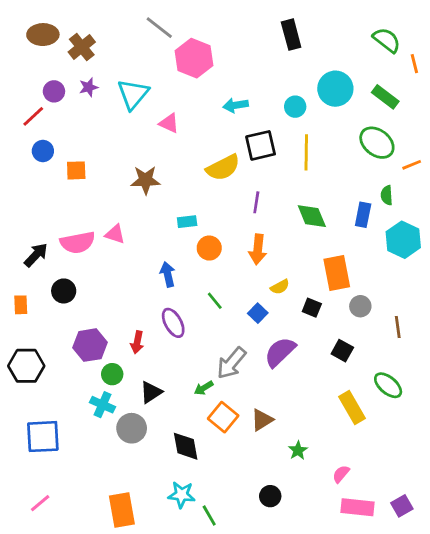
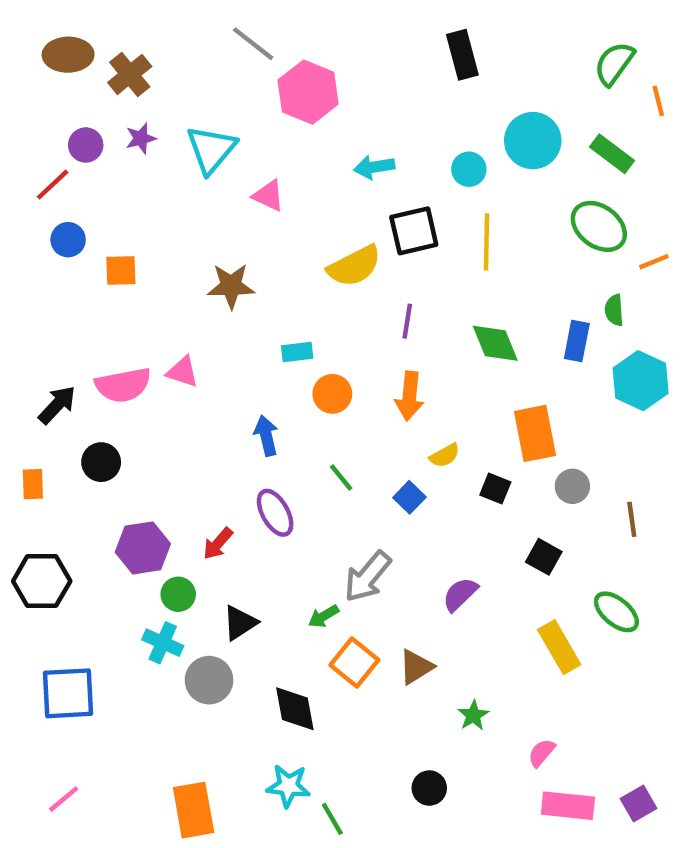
green semicircle: (387, 40) -> (614, 63), turned -92
red arrow: (137, 342) -> (218, 544), turned 30
purple semicircle: (280, 352) -> (460, 594), moved, size x0.7

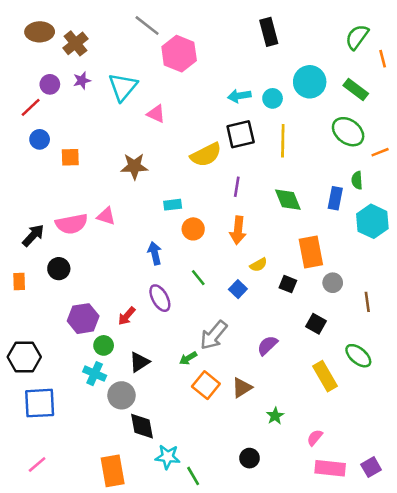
cyan arrow: (374, 167) -> (239, 96), moved
black hexagon: (42, 581) -> (24, 357), moved
black diamond: (295, 709) -> (142, 426), moved

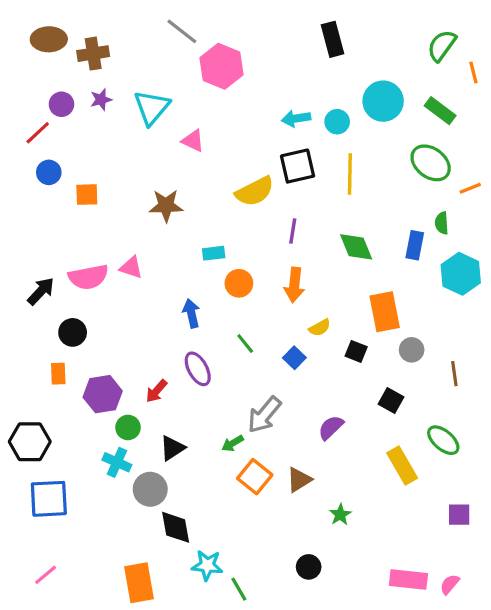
brown cross: (75, 43) -> (93, 54), turned 30
orange rectangle: (19, 281) -> (58, 374), moved
pink semicircle: (315, 438) -> (450, 584), moved
purple square: (371, 467) -> (459, 515), moved, turned 30

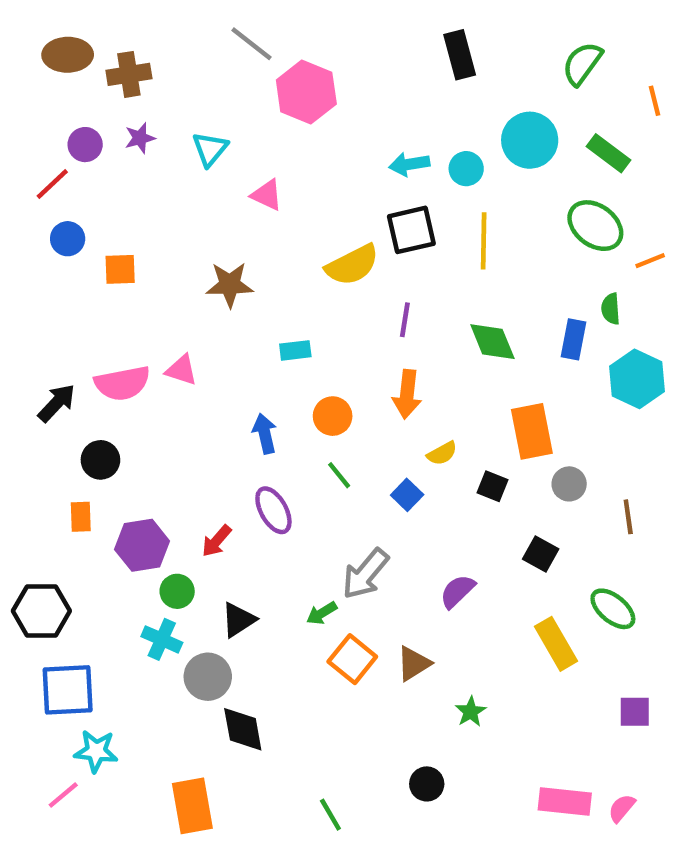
green semicircle: (442, 46) -> (582, 64), moved
cyan triangle: (152, 107) -> (210, 149), size x0.7
orange circle: (239, 283) -> (333, 416), moved
cyan star: (207, 565) -> (96, 751), moved

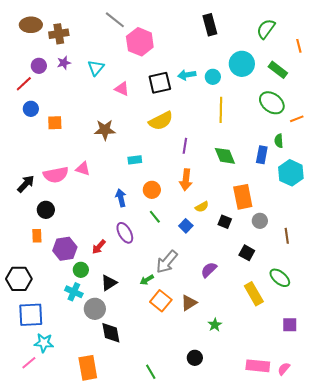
black square: (411, 230) -> (160, 83), moved

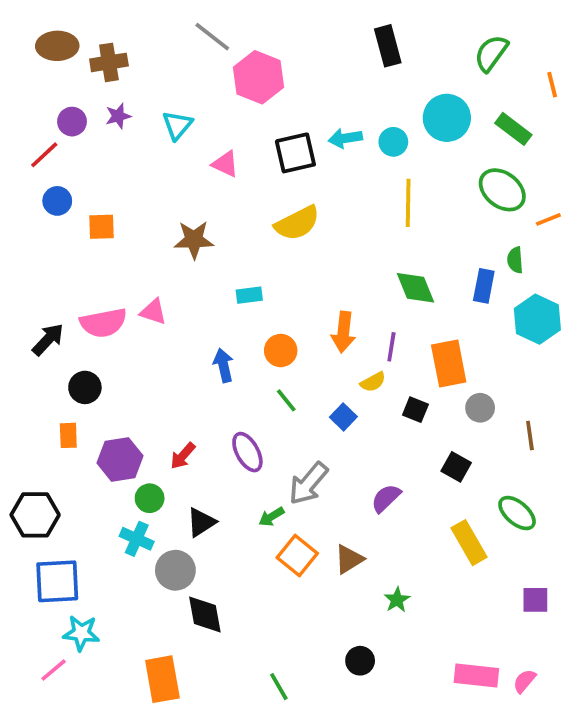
purple line: (185, 146) -> (391, 347), moved
purple ellipse: (125, 233) -> (247, 452), moved

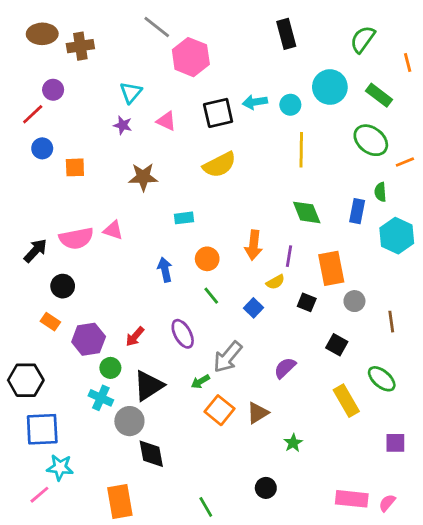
purple star: (118, 116) -> (123, 125), moved, turned 30
orange rectangle: (68, 435) -> (50, 322), turned -54
black triangle: (201, 522) -> (149, 386), size x1.4

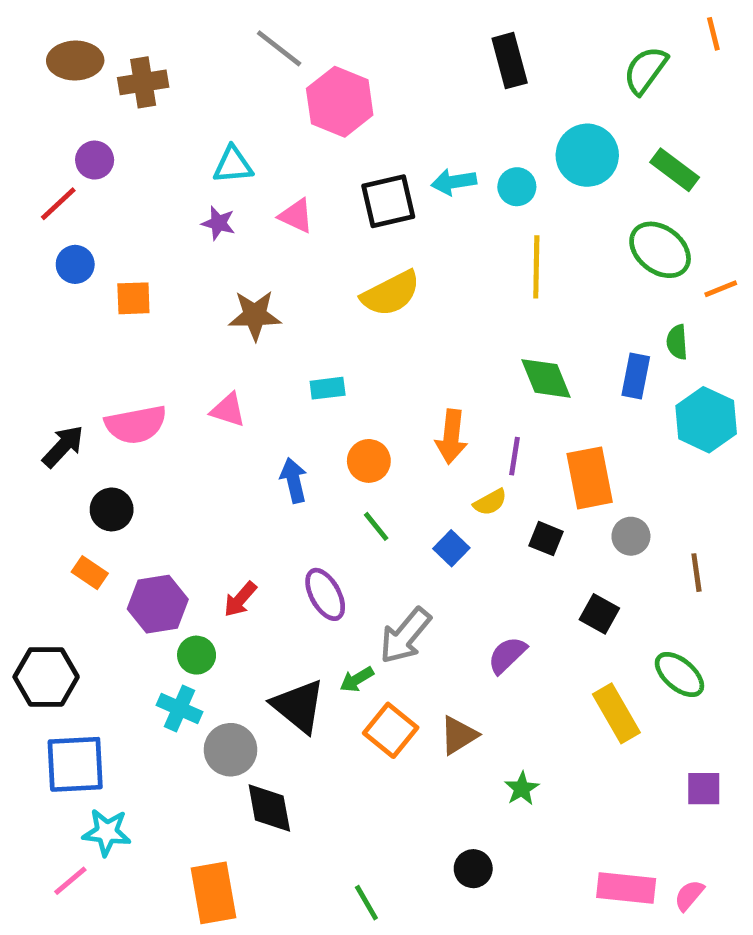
orange line: (408, 62) -> (713, 34), moved
cyan triangle: (131, 92) -> (233, 165), turned 45
pink triangle: (113, 230) -> (228, 410), moved
black triangle: (149, 386) -> (298, 706), moved, turned -48

